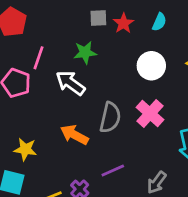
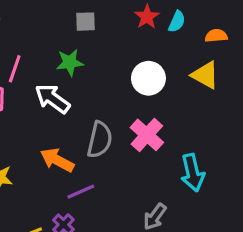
cyan semicircle: (159, 22) -> (177, 22), moved
red star: (123, 23) -> (147, 17), moved
purple line: (113, 171) -> (81, 192), moved

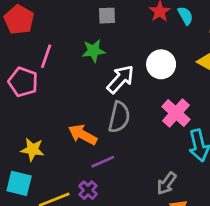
cyan semicircle: (177, 22) -> (185, 16), turned -54
white arrow: (52, 99) -> (120, 79), moved, turned 96
pink cross: (147, 135) -> (176, 113), moved

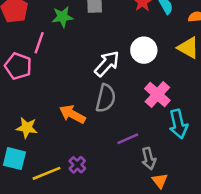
green star: (93, 51) -> (63, 17), moved
purple line: (103, 162) -> (128, 139), moved
gray arrow: (166, 183) -> (149, 159), turned -50

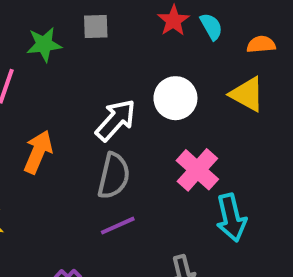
orange arrow: (72, 114) -> (38, 152), moved, turned 85
purple line: (128, 139) -> (118, 226), moved

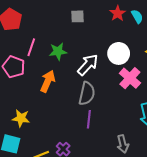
green star: (44, 44) -> (58, 51), moved
pink cross: (197, 170) -> (130, 78), moved
purple line: (118, 226) -> (89, 119), turned -60

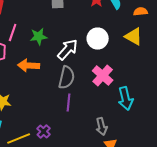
pink cross: (130, 78) -> (103, 76), moved
orange arrow: (48, 81) -> (29, 66), turned -110

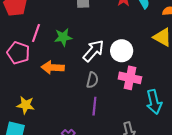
white circle: (98, 38) -> (122, 51), moved
pink cross: (103, 76) -> (130, 78), turned -30
gray semicircle: (67, 78) -> (92, 80), size x0.7

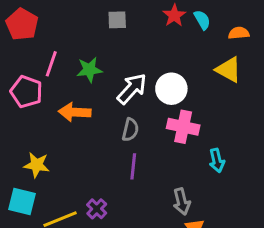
cyan arrow: (154, 102) -> (217, 160), size x0.7

